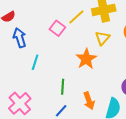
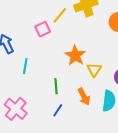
pink square: (57, 28) -> (43, 29), turned 35
yellow triangle: (102, 38) -> (94, 70), moved

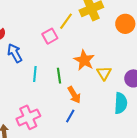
green line: (56, 86) -> (59, 76), moved
orange arrow: (84, 97) -> (74, 95), moved
pink cross: (16, 109) -> (28, 117), turned 30

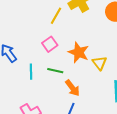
pink square: (50, 36) -> (50, 44), moved
green line: (59, 76) -> (55, 71), turned -63

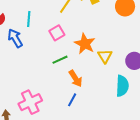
green line: (55, 71) -> (60, 60), turned -42
cyan line: (31, 72) -> (29, 19), moved

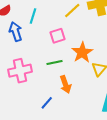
blue line: (72, 100) -> (47, 103), moved
pink cross: (30, 102) -> (20, 71), moved

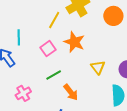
orange star: (82, 52) -> (74, 42), moved
pink cross: (20, 71) -> (23, 93), size x0.7

